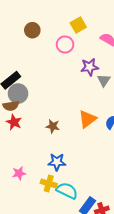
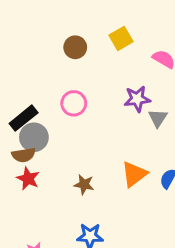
brown circle: (32, 30) -> (75, 47), moved
pink circle: (65, 44) -> (74, 103), moved

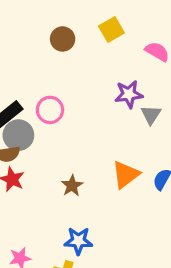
pink circle: (74, 103) -> (50, 110), moved
brown star: (84, 184) -> (72, 186), turned 30

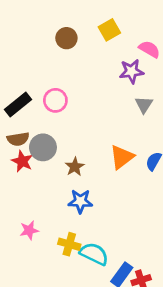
purple star: (129, 94) -> (131, 71), moved
gray circle: (18, 135) -> (43, 147), moved
blue star: (78, 241) -> (80, 201), moved

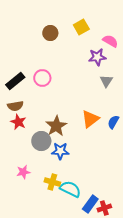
gray circle: (43, 147) -> (41, 141), moved
brown star: (75, 167) -> (56, 126), size x1.5

